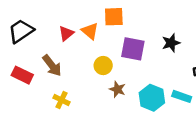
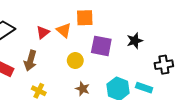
brown arrow: (52, 66) -> (30, 61), turned 54
brown star: (117, 89) -> (83, 89), moved

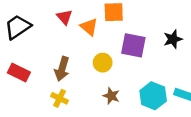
red triangle: (43, 32) -> (64, 17), moved, turned -32
brown arrow: (30, 61) -> (62, 69), moved

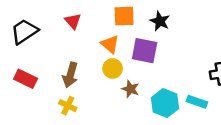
orange triangle: (89, 27) -> (110, 44), moved
black star: (173, 39) -> (160, 21), moved, turned -30
brown star: (111, 96) -> (130, 89), moved

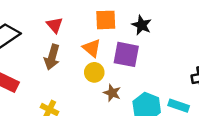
brown arrow: (70, 75) -> (52, 57), moved

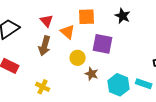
black star: (142, 25) -> (123, 16), moved
orange triangle: (92, 48) -> (68, 32), moved

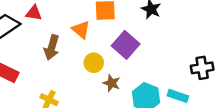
red triangle: (47, 21) -> (34, 13), moved, turned -40
purple square: (103, 44) -> (126, 45), turned 30

